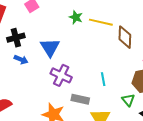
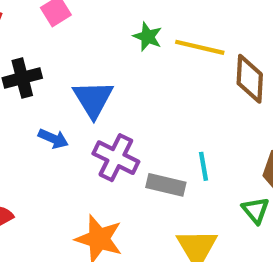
blue arrow: (21, 60) -> (53, 139), moved
gray rectangle: (80, 99) -> (166, 185), moved

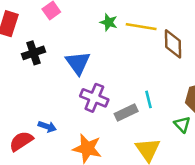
blue arrow: (53, 139) -> (47, 127), moved
gray rectangle: (166, 185) -> (126, 112), turned -35

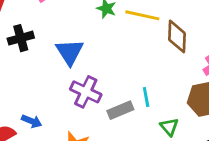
green triangle: (182, 124) -> (169, 127), moved

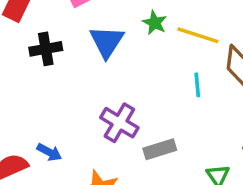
blue triangle: (70, 52) -> (107, 42), moved
cyan line: (146, 97) -> (197, 85), moved

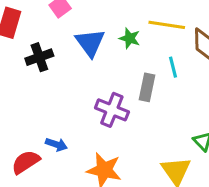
green star: (155, 23) -> (130, 38), moved
gray rectangle: (160, 149) -> (147, 87), moved, turned -52

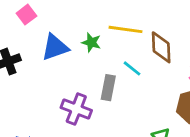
blue triangle: (90, 43) -> (55, 47), turned 48
cyan line: (173, 67) -> (132, 68), turned -36

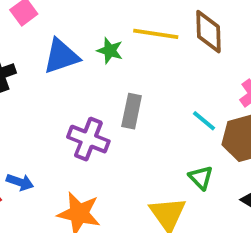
brown diamond: (161, 47) -> (208, 32), moved
cyan line: (132, 68) -> (204, 121), moved

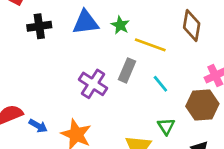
yellow line: (156, 34) -> (150, 45), moved
cyan line: (204, 121) -> (160, 84), moved
blue arrow: (20, 182) -> (38, 126), moved

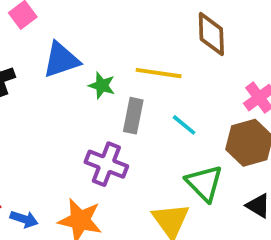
green star: (120, 25) -> (102, 85), moved
purple cross: (93, 84) -> (106, 164), moved
green triangle: (166, 126) -> (204, 183), size x1.5

